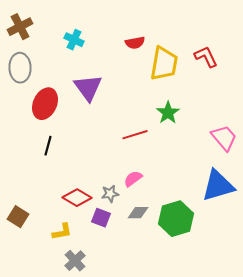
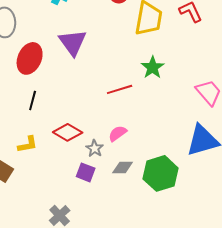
gray star: (110, 194) -> (95, 148), turned -30
red diamond: (77, 198) -> (68, 132), moved
yellow L-shape: (62, 232) -> (28, 144), moved

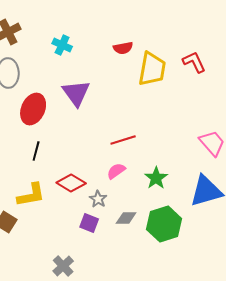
green star: (153, 67) -> (156, 178), moved
pink semicircle: (118, 133) -> (116, 171), moved
yellow L-shape: (28, 144) -> (31, 195), size x1.4

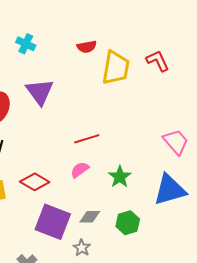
gray star: (98, 199) -> (82, 248), moved
purple square: (89, 223) -> (53, 222), size x1.8
green hexagon: (164, 224) -> (128, 223), size x0.7

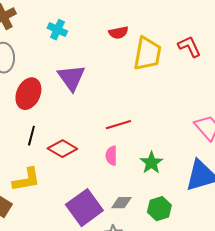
pink semicircle: (80, 170) -> (111, 156), turned -54
red diamond: (35, 182) -> (62, 149), moved
purple square: (53, 222) -> (84, 208), turned 33

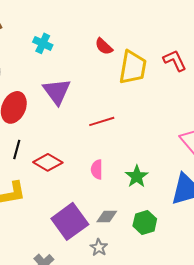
red semicircle: (118, 33) -> (104, 46), turned 54
red line: (118, 125) -> (102, 121), moved

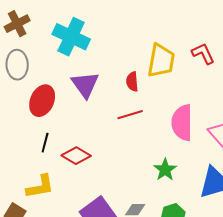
cyan cross: (43, 43) -> (71, 37), size x1.8
red semicircle: (104, 46) -> (132, 82), moved, turned 42
pink semicircle: (97, 169) -> (182, 123), moved, size x1.8

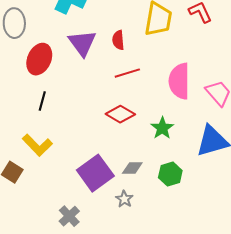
red semicircle: (132, 82) -> (118, 40), moved
red diamond: (76, 156) -> (120, 114), moved
yellow L-shape: (40, 187) -> (37, 145), turned 56

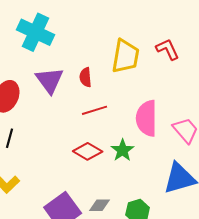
green star: (162, 128) -> (123, 150), moved

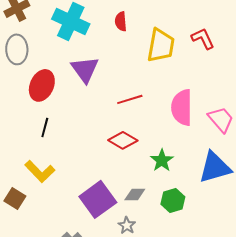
red semicircle: (86, 77) -> (121, 21), moved
green star: (123, 150) -> (162, 160), moved

